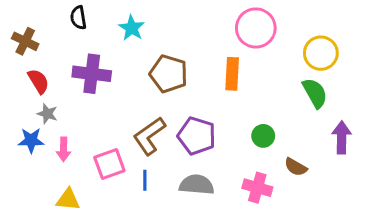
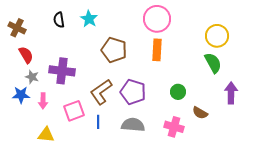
black semicircle: (78, 18) -> (59, 20), moved
pink circle: (256, 28) -> (157, 19), moved
purple cross: (92, 74) -> (62, 71), moved

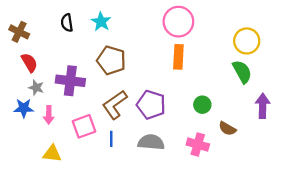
brown pentagon: (114, 50) -> (111, 60), moved

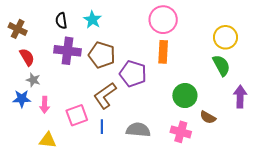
purple cross: (70, 81) -> (67, 51), moved
purple pentagon: (151, 105) -> (133, 74), moved
green circle: (202, 105) -> (185, 96), size x1.5

